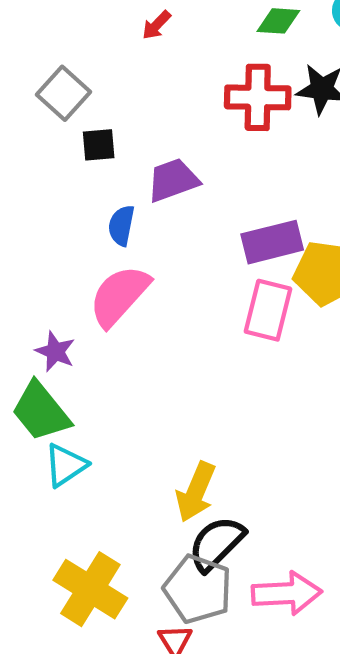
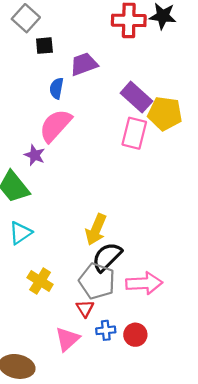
purple rectangle: (272, 242) -> (136, 97), turned 56
purple star: (55, 352) -> (35, 155), moved
cyan triangle: (66, 465) -> (20, 233), moved
yellow cross: (90, 589) -> (40, 281), size x0.7

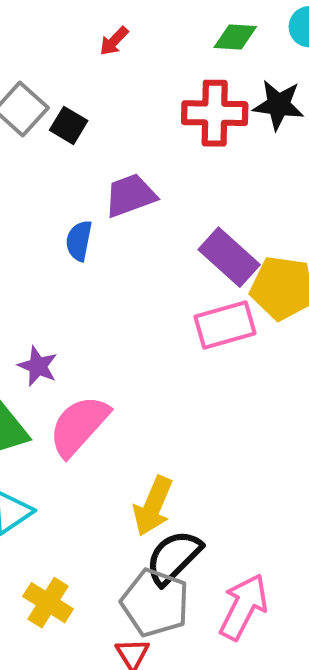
black square: (44, 46) -> (69, 125), moved, turned 36
pink semicircle: (55, 126) -> (79, 426), moved
pink rectangle: (134, 133) -> (225, 325), turned 60
pink arrow: (144, 283) -> (243, 607), turned -60

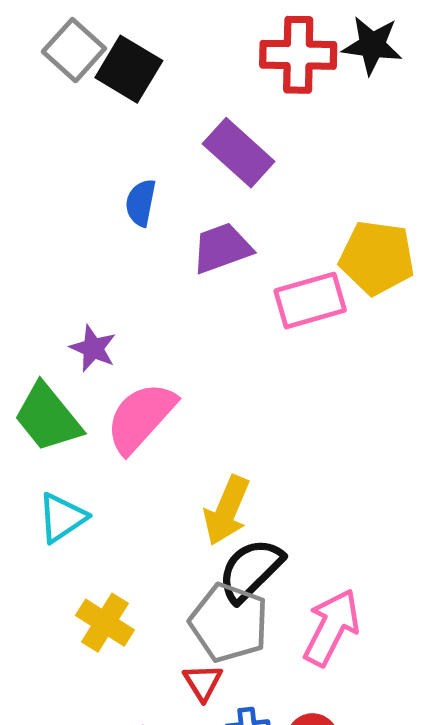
black square: (69, 125) -> (129, 69), size x1.5
purple trapezoid: (130, 195) -> (222, 248), moved
purple rectangle: (229, 257) -> (239, 153), moved

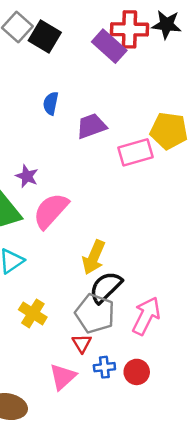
purple rectangle: (239, 153) -> (109, 46), moved

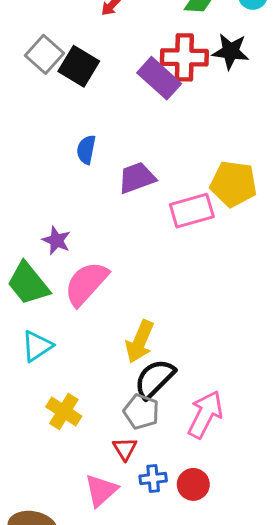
gray pentagon: (95, 313) -> (141, 412), size x0.7

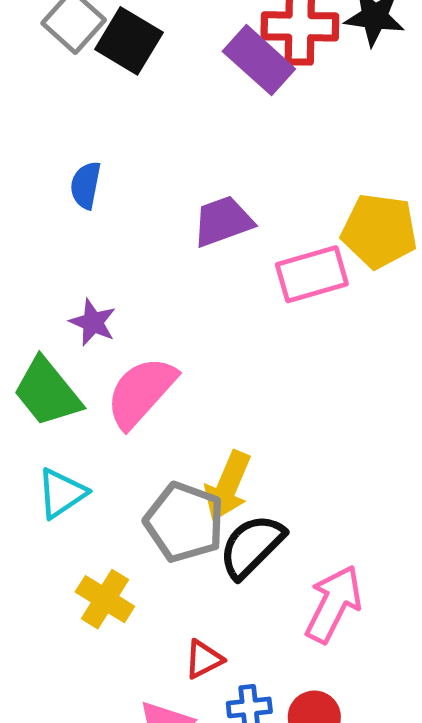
blue semicircle: (86, 150) -> (86, 185), moved
gray pentagon: (141, 412) -> (184, 522), moved, size x1.4
red triangle: (125, 449) -> (204, 659), turned 35

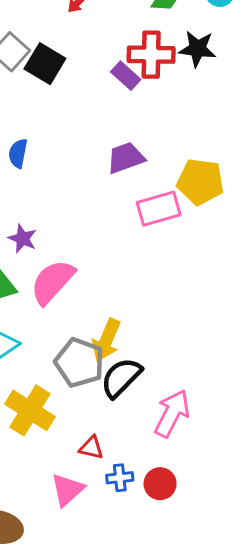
purple rectangle: (259, 60) -> (126, 76), size x0.7
purple trapezoid: (223, 221) -> (126, 158), moved
yellow cross: (105, 599) -> (30, 410), size x1.4
red triangle: (204, 659) -> (91, 448), turned 40

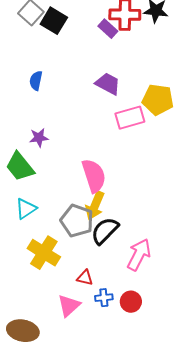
purple trapezoid: (126, 158) -> (108, 84), turned 48
purple star: (23, 239) -> (39, 138), turned -30
pink semicircle: (52, 282) -> (94, 176), moved, turned 120

